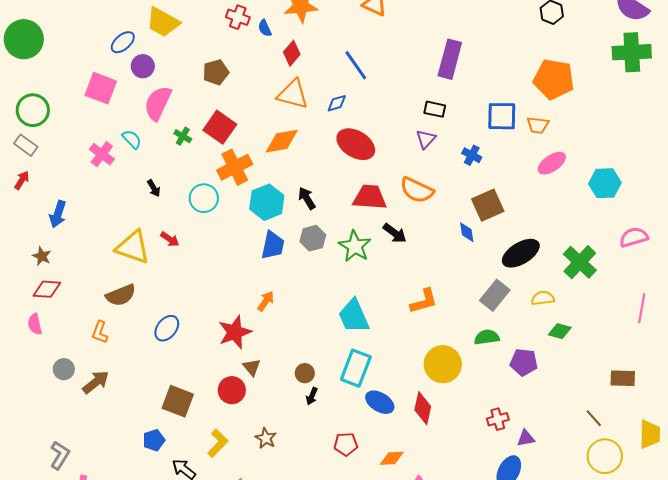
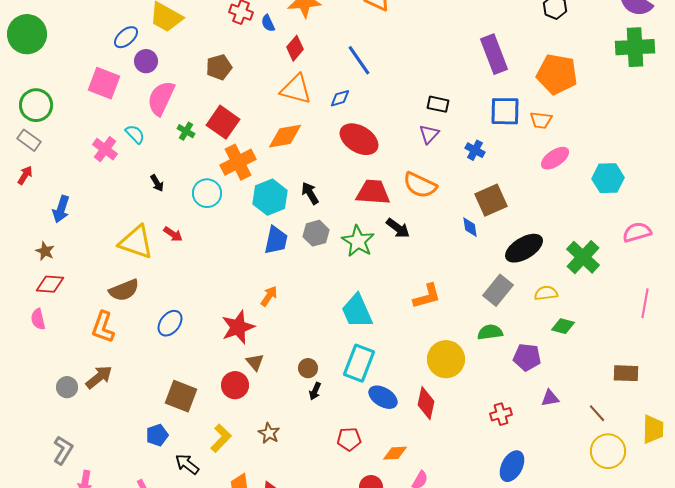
purple rectangle: (450, 59) -> (494, 54), moved, turned -36
orange L-shape: (100, 332) -> (103, 327), size x1.4
gray circle: (64, 369) -> (67, 387), moved
purple triangle: (526, 438) -> (550, 398), moved

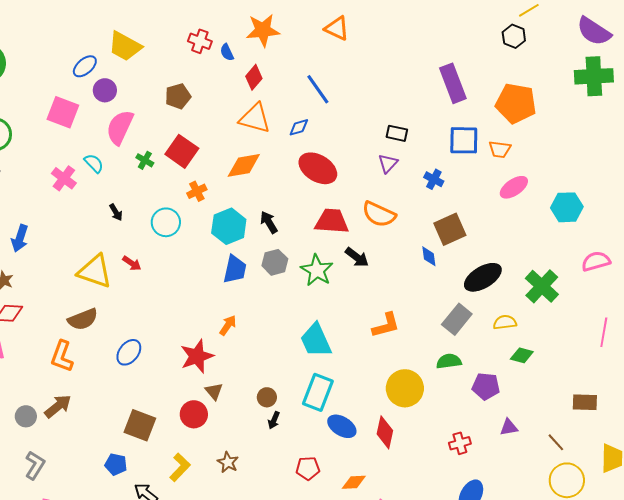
orange cross: (238, 162) -> (197, 191), size x0.6
blue pentagon: (157, 435) -> (116, 464), turned 30
gray L-shape: (63, 450) -> (35, 465), moved

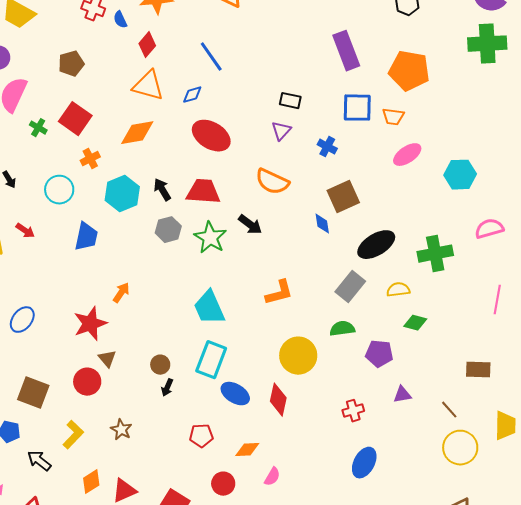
red trapezoid: (332, 221) -> (203, 192), moved
blue trapezoid: (235, 269) -> (86, 237), moved
green cross: (542, 286) -> (435, 254), turned 36

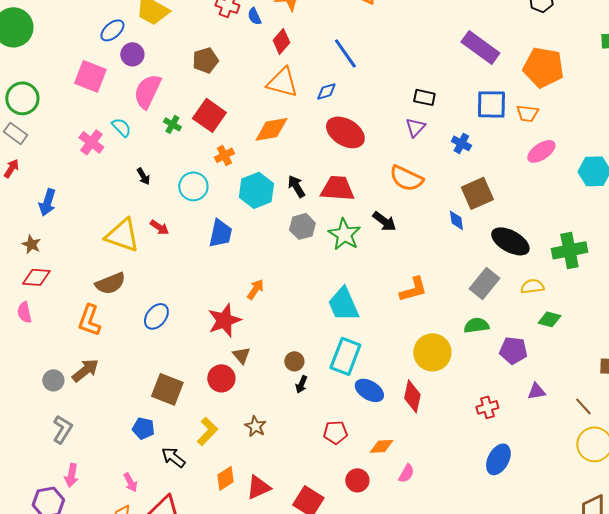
purple rectangle: (346, 51) -> (480, 47), turned -33
black ellipse: (376, 245) -> (510, 241), turned 60

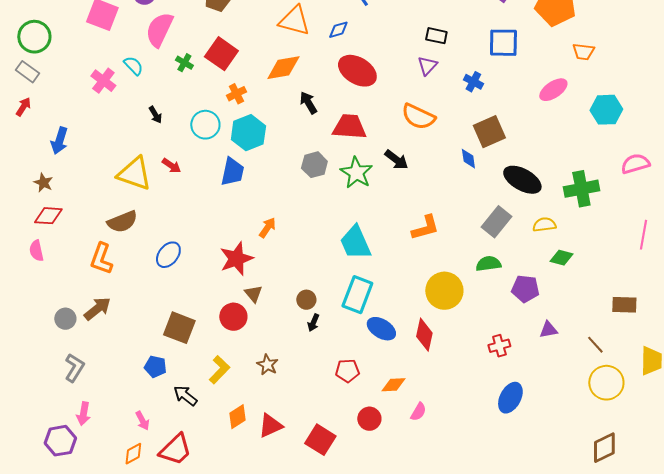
orange trapezoid: (527, 113) -> (583, 52), moved
black arrow: (296, 186) -> (308, 103), moved
cyan hexagon: (256, 190) -> (248, 133), moved

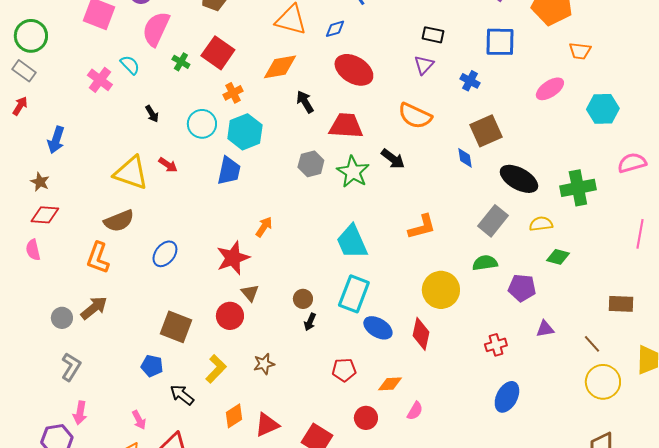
brown star: (267, 365) -> (264, 364), turned 30

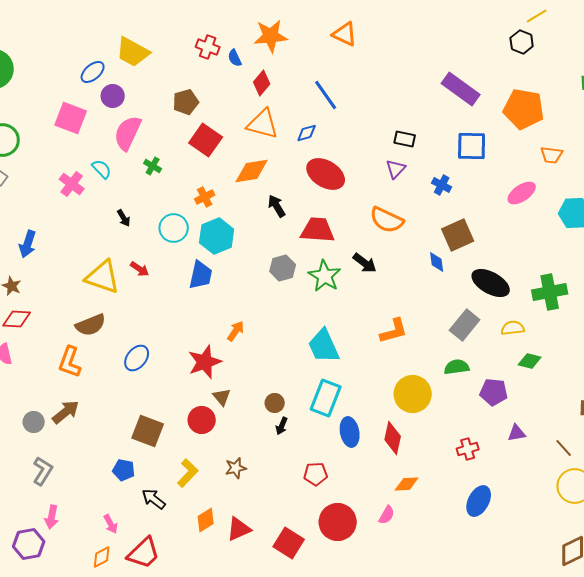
red square: (218, 53) -> (206, 140), moved
blue ellipse: (378, 328) -> (350, 432), turned 48
orange diamond: (390, 384) -> (407, 484), moved
red circle: (366, 418) -> (338, 522), size x1.6

